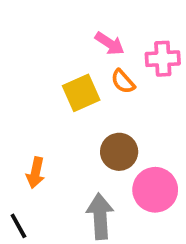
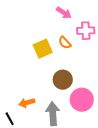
pink arrow: (110, 43) -> (64, 13), moved
orange arrow: (35, 173) -> (27, 103), moved, turned 63

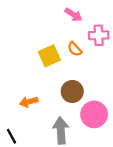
orange arrow: (27, 103) -> (29, 102), moved

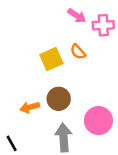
pink cross: (99, 35) -> (103, 25), moved
brown circle: (72, 91) -> (59, 99), moved

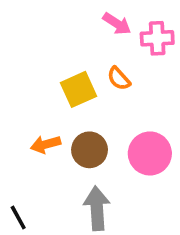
orange arrow: (30, 107) -> (46, 144), moved
pink circle: (98, 121) -> (150, 153), moved

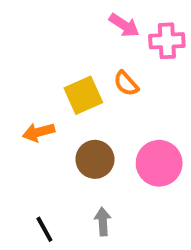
orange arrow: (46, 144) -> (39, 132), moved
gray arrow: (97, 208) -> (103, 222), size x0.6
black line: (18, 217) -> (44, 229), moved

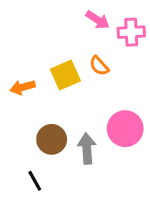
orange arrow: (39, 132) -> (23, 87), moved
brown circle: (95, 159) -> (52, 139), moved
gray arrow: (103, 222) -> (87, 149), moved, size x1.4

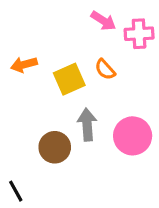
orange arrow: (23, 87) -> (24, 65), moved
gray arrow: (87, 149) -> (87, 125), moved
black line: (35, 181) -> (16, 191), moved

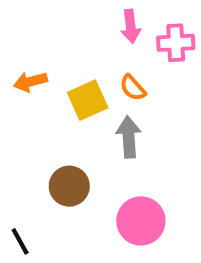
pink arrow: (103, 21) -> (131, 26), turned 50
gray arrow: (87, 125) -> (129, 137), moved
pink circle: (133, 136) -> (141, 221), moved

